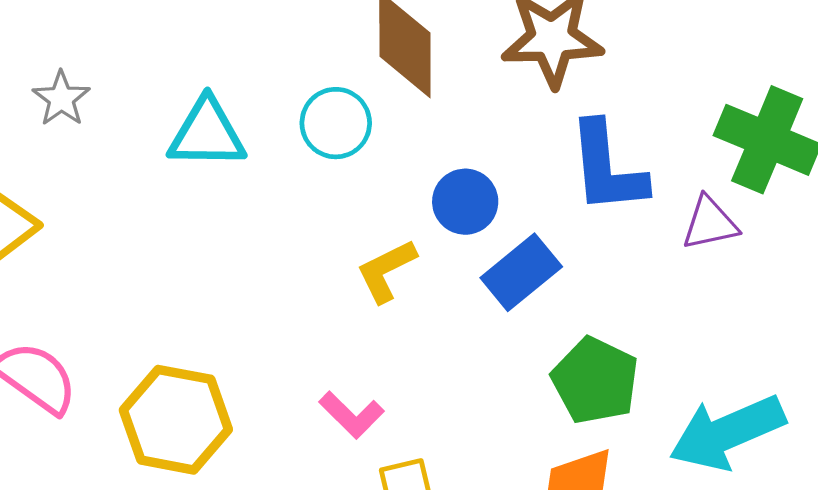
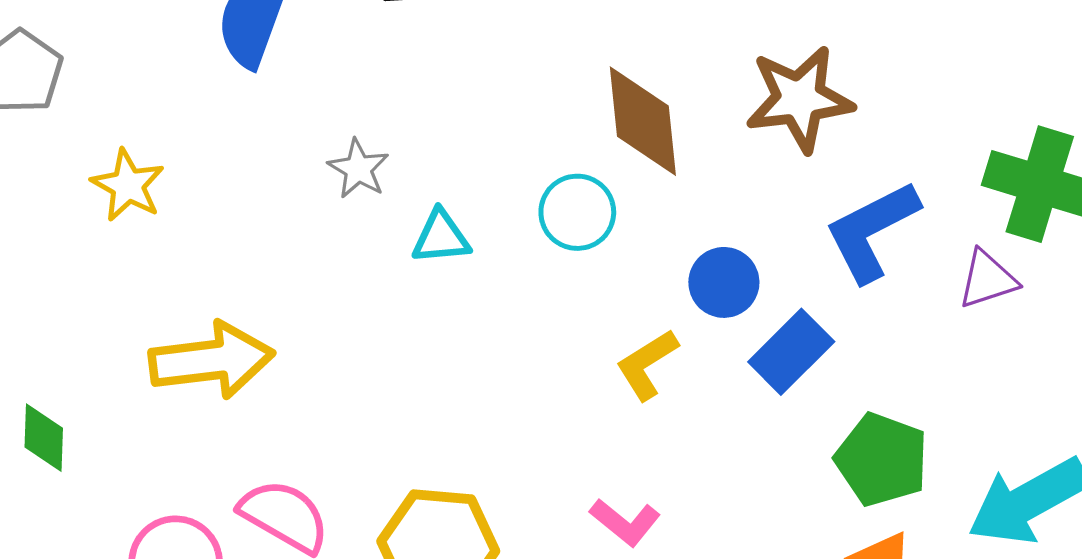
gray star: (61, 99) -> (358, 169), moved
cyan triangle: (207, 134) -> (441, 237), size x0.7
blue L-shape: (607, 168) -> (872, 231), turned 74

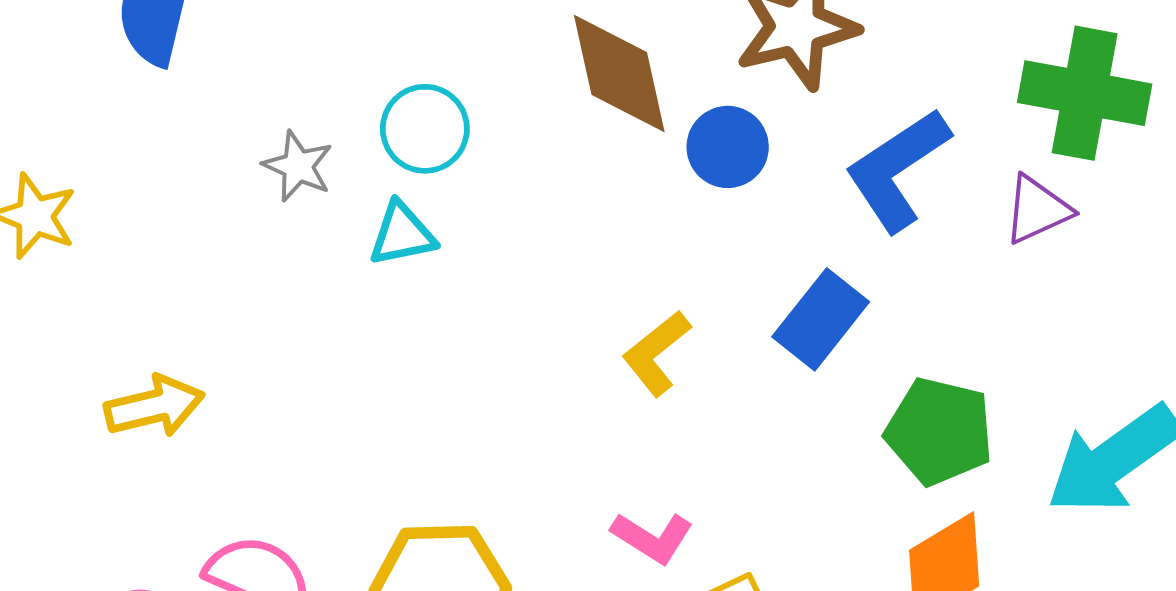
cyan circle: (577, 212) -> (425, 129), moved
blue circle: (724, 282) -> (728, 147), moved
yellow arrow: (212, 360) -> (154, 406), size x0.7

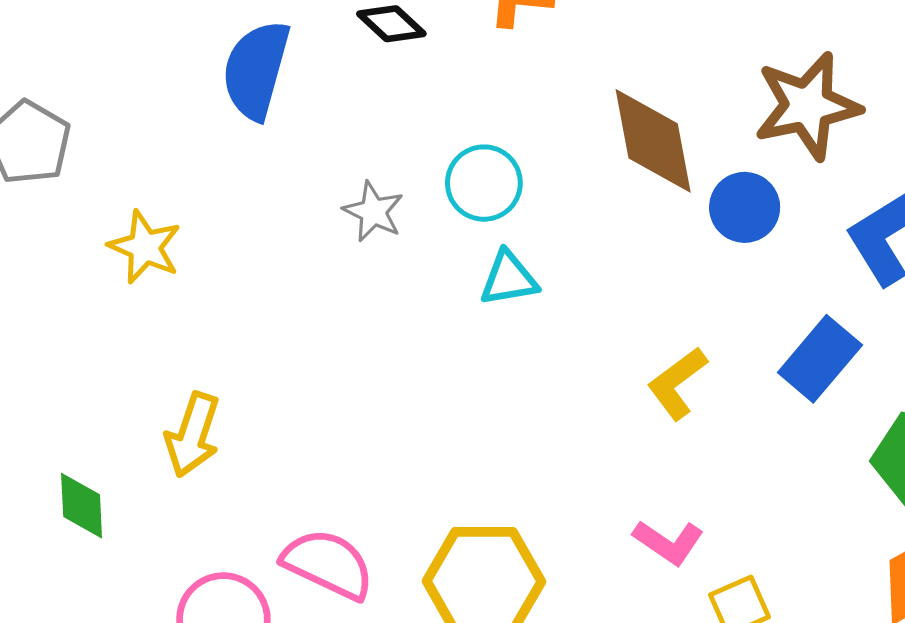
cyan triangle: (402, 234) -> (509, 279), moved
yellow arrow: (154, 406) -> (193, 435), moved, turned 120

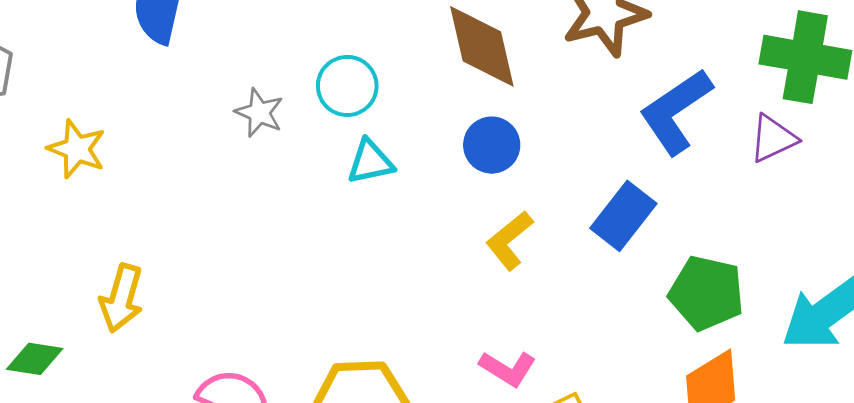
blue circle: (745, 207) -> (492, 145), moved
green diamond: (82, 506) -> (35, 359), turned -76

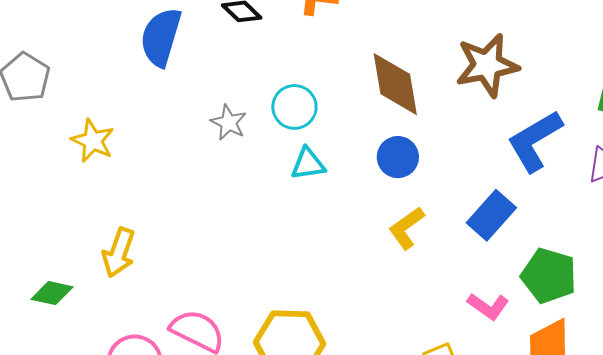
pink L-shape: (508, 369) -> (488, 306), moved

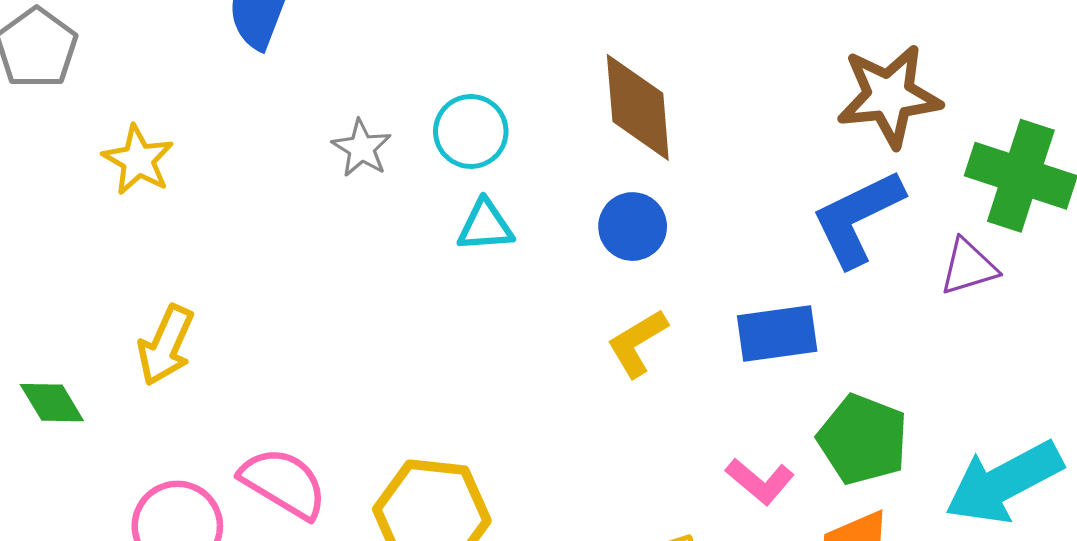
brown star: (487, 65) -> (889, 96), moved
blue rectangle: (491, 215) -> (777, 333), turned 36
green diamond: (52, 293) -> (52, 403), turned 42

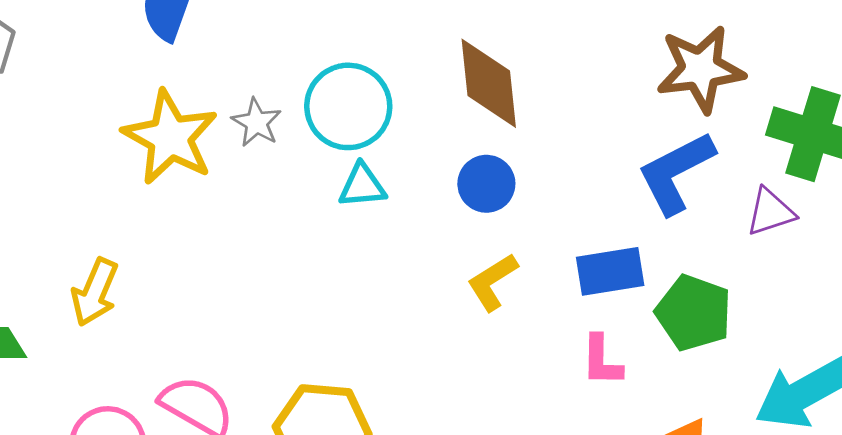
cyan circle: (471, 131) -> (348, 106), size x1.4
yellow star: (138, 160) -> (170, 137), moved, size x1.6
green pentagon: (863, 439) -> (694, 313), moved
pink L-shape: (760, 481) -> (602, 361), moved, turned 52

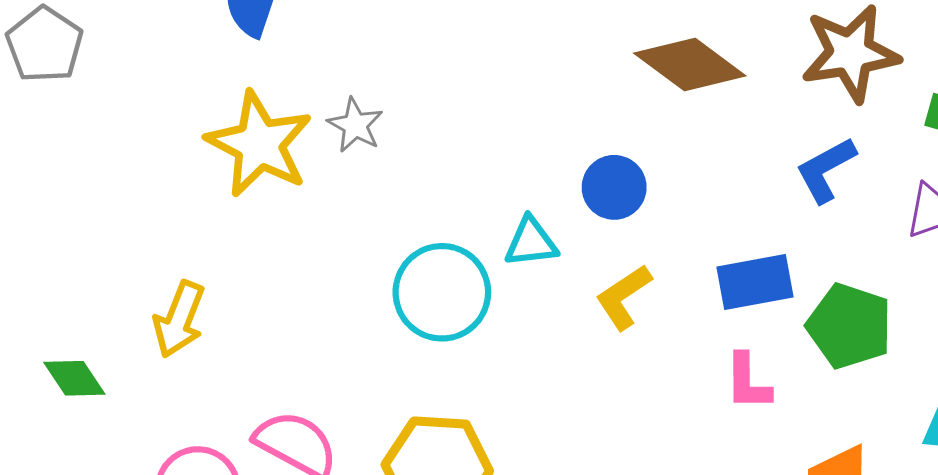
brown diamond: (489, 83) -> (690, 64), moved, turned -46
cyan circle: (348, 106) -> (442, 292), moved
blue L-shape: (676, 173) -> (826, 170), size x0.7
cyan triangle: (362, 186) -> (531, 242), moved

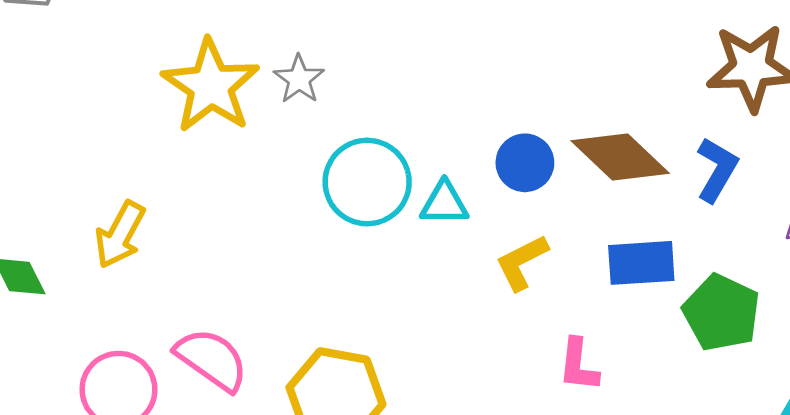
brown diamond: (690, 64) -> (620, 157), moved
blue L-shape: (826, 170) -> (717, 170), turned 142
cyan circle: (442, 292) -> (367, 182), moved
pink L-shape: (748, 382) -> (579, 365), moved

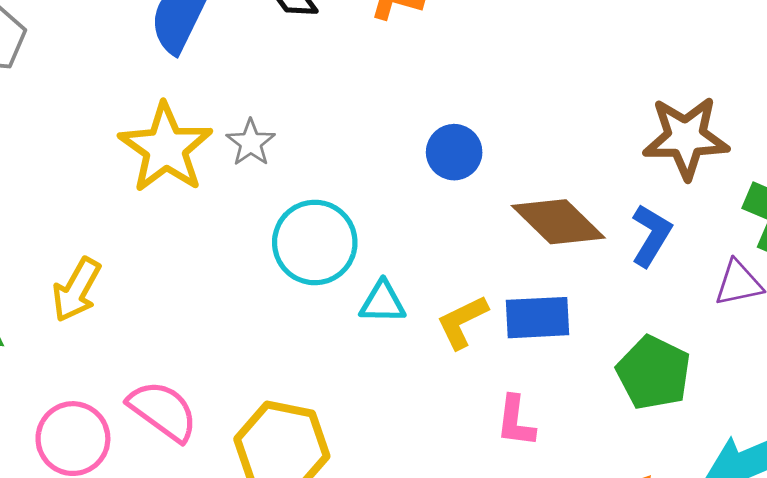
blue circle: (525, 163) -> (454, 152), moved
cyan triangle: (444, 203) -> (383, 302), moved
blue rectangle: (641, 263) -> (538, 318), moved

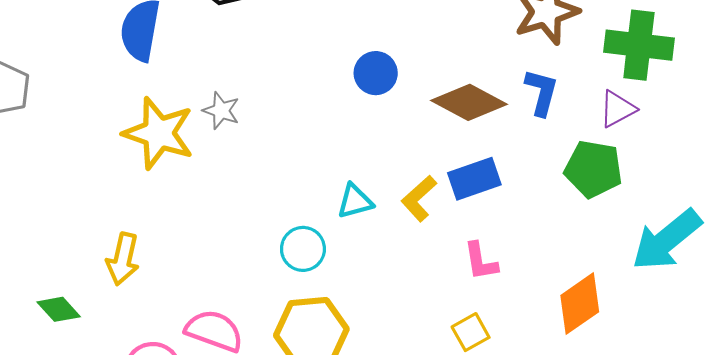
cyan circle: (315, 242) -> (303, 249), moved, size x0.7
green pentagon: (654, 373) -> (593, 169), moved

